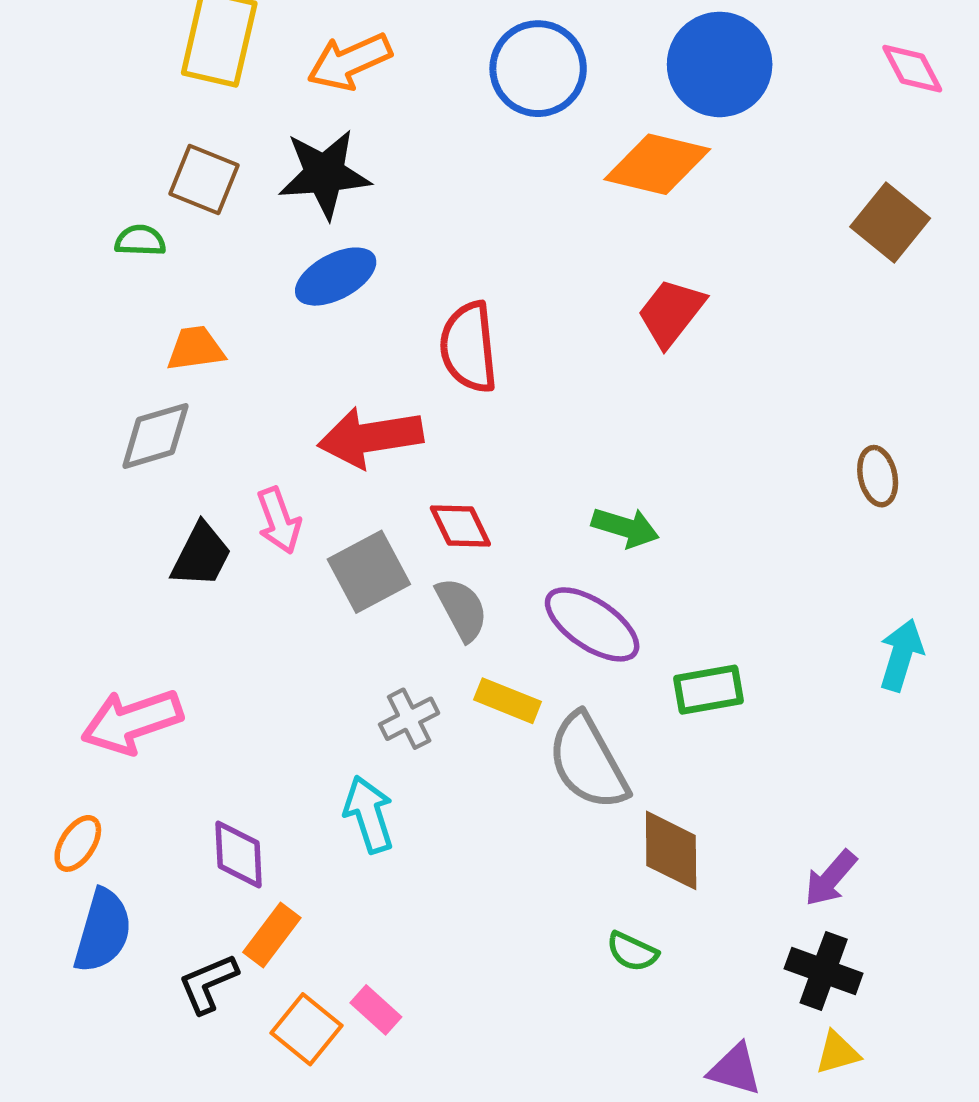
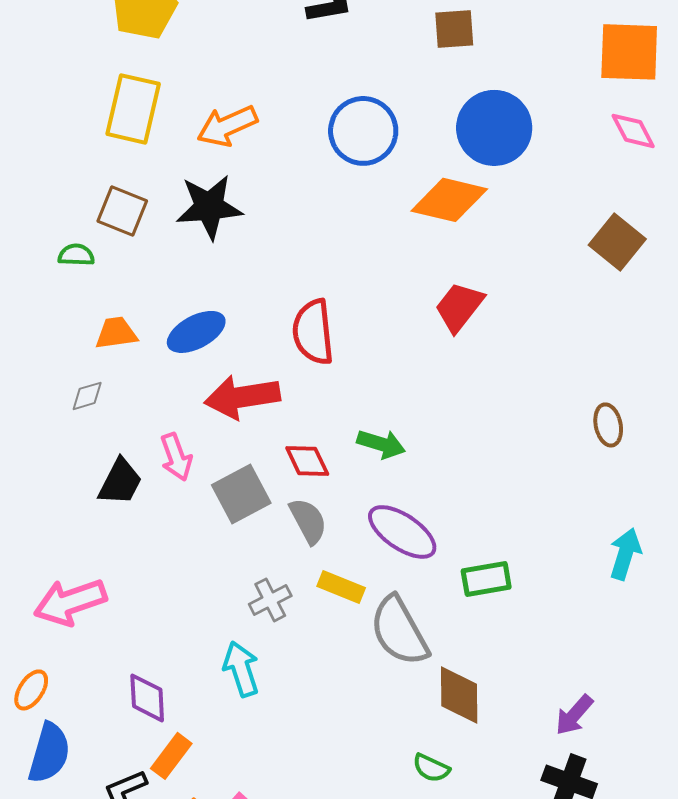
blue ellipse: (336, 277) -> (196, 332), moved
gray diamond: (155, 436) -> (87, 396), size x0.6
green arrow: (625, 527) -> (381, 444), moved

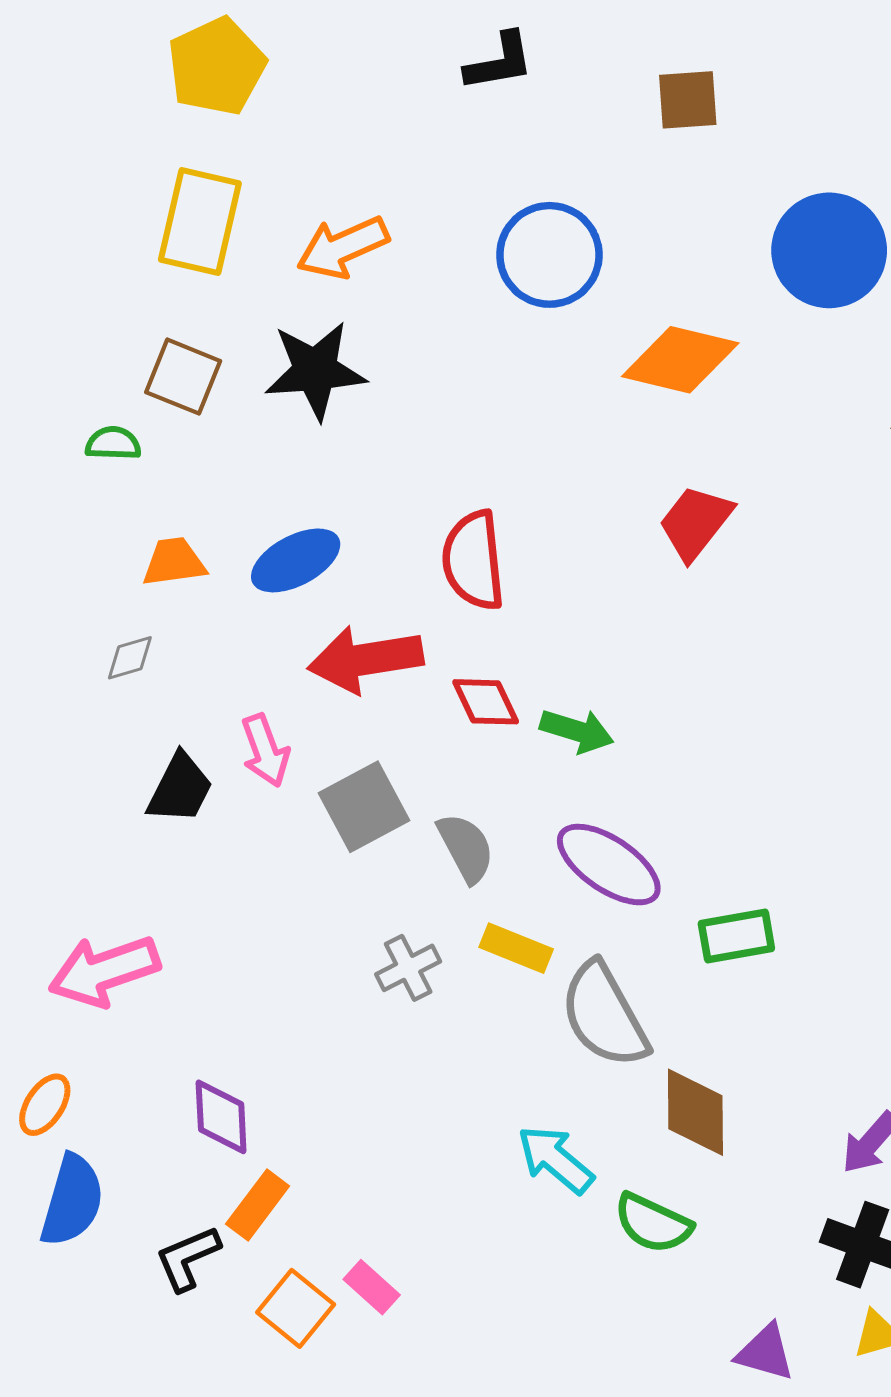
blue circle: (494, 128) -> (829, 250), moved
red diamond: (307, 461) -> (486, 702), moved
cyan arrow: (241, 669) -> (556, 1159), moved, turned -32
green semicircle: (431, 768) -> (653, 1223), size x1.4

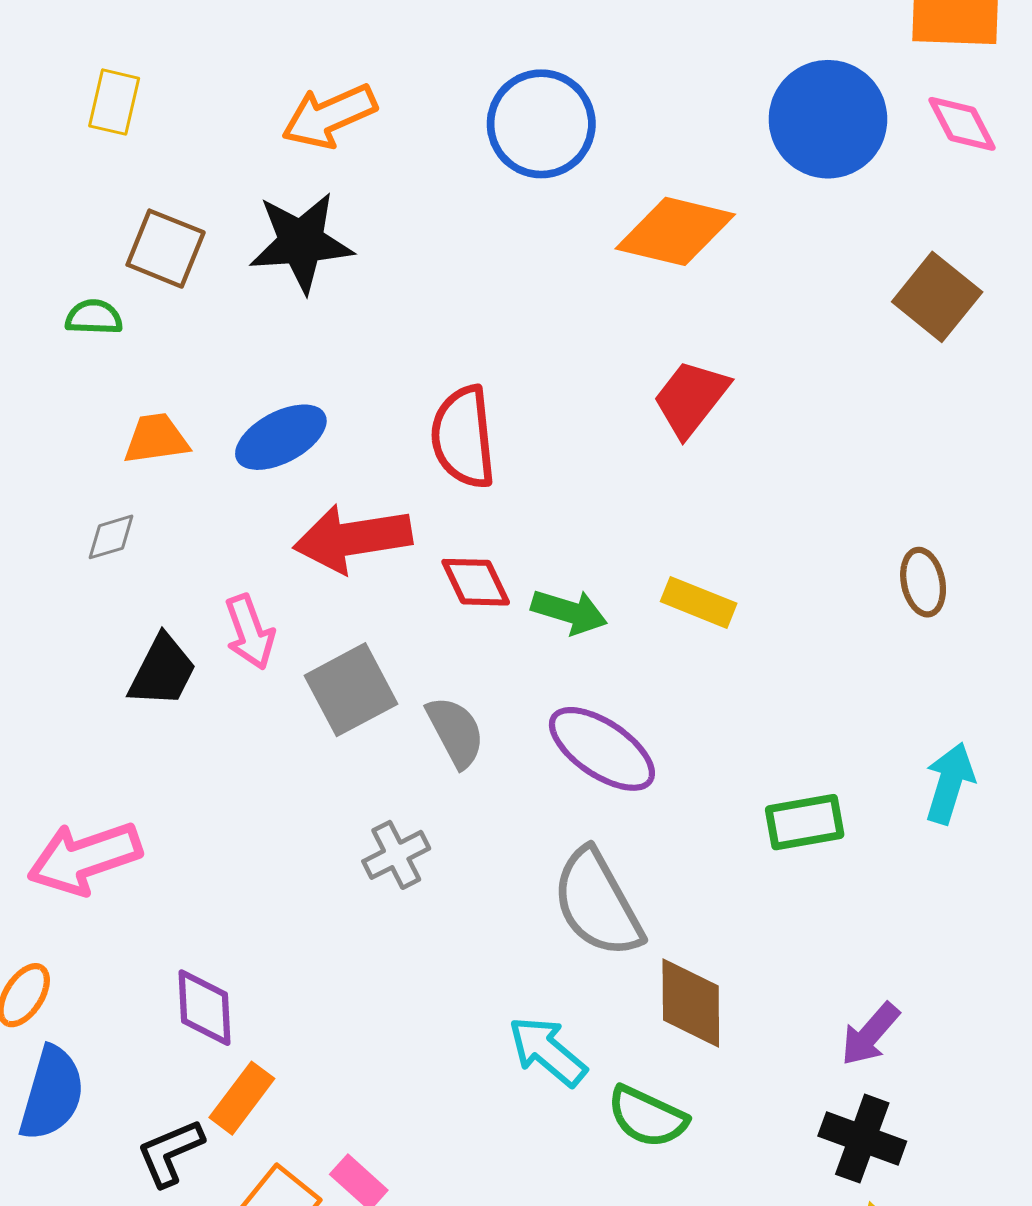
yellow rectangle: (200, 221) -> (114, 102), moved, size x0.6
green rectangle: (736, 936) -> (805, 822), moved
yellow rectangle: (516, 948) -> (699, 602), moved

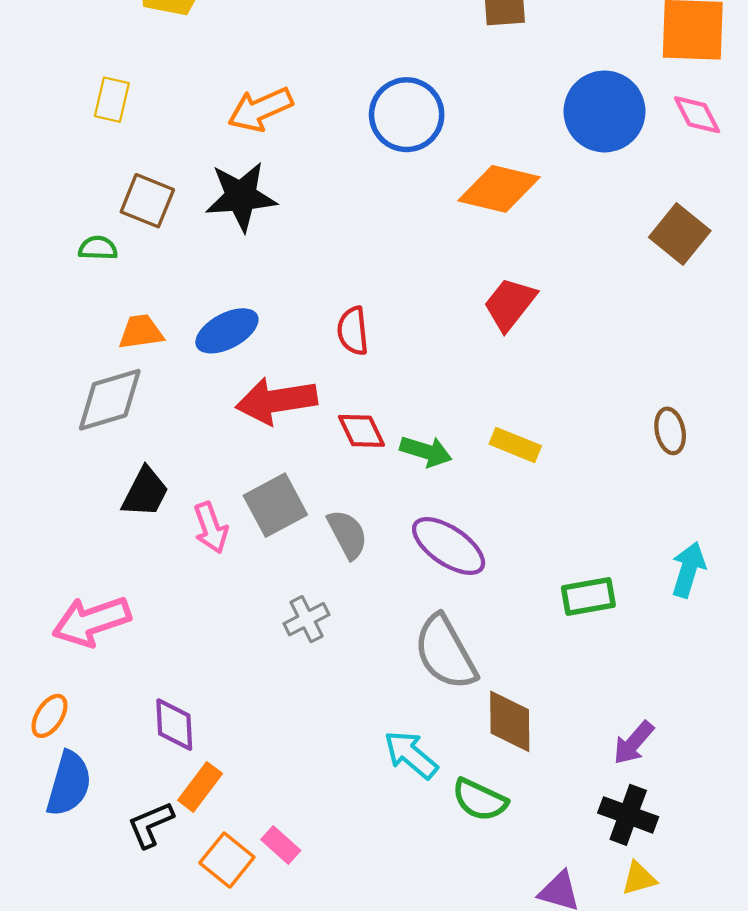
red semicircle: (463, 437) -> (353, 331), size x0.7
gray diamond: (111, 537) -> (110, 400), size x2.0
pink arrow: (250, 632) -> (211, 528), moved

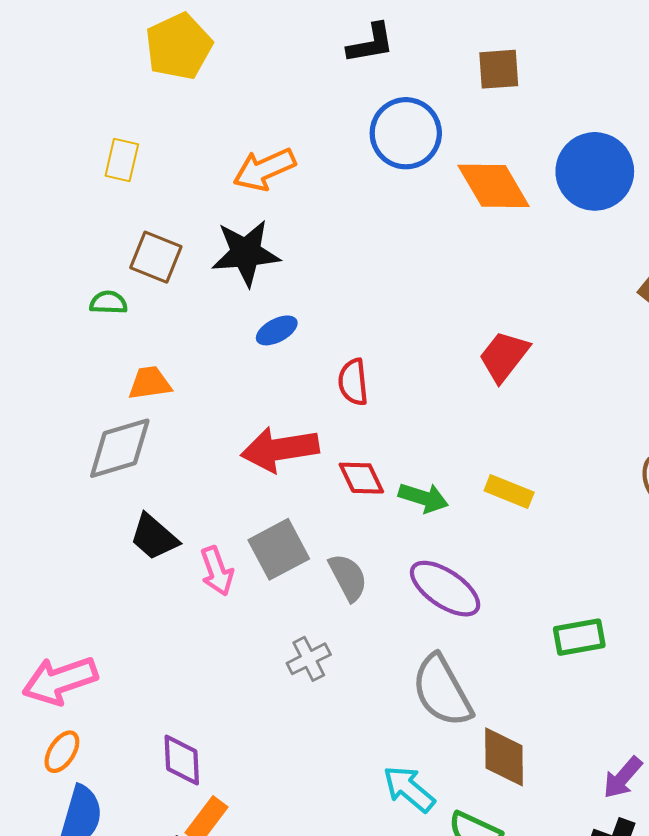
blue circle: (407, 115) -> (406, 133), moved
orange diamond: (499, 189) -> (494, 186), moved, turned 46
blue ellipse: (227, 331) -> (277, 330), moved, size x0.7
black trapezoid: (145, 492) -> (154, 537), turned 104
pink arrow: (91, 621) -> (60, 680), moved

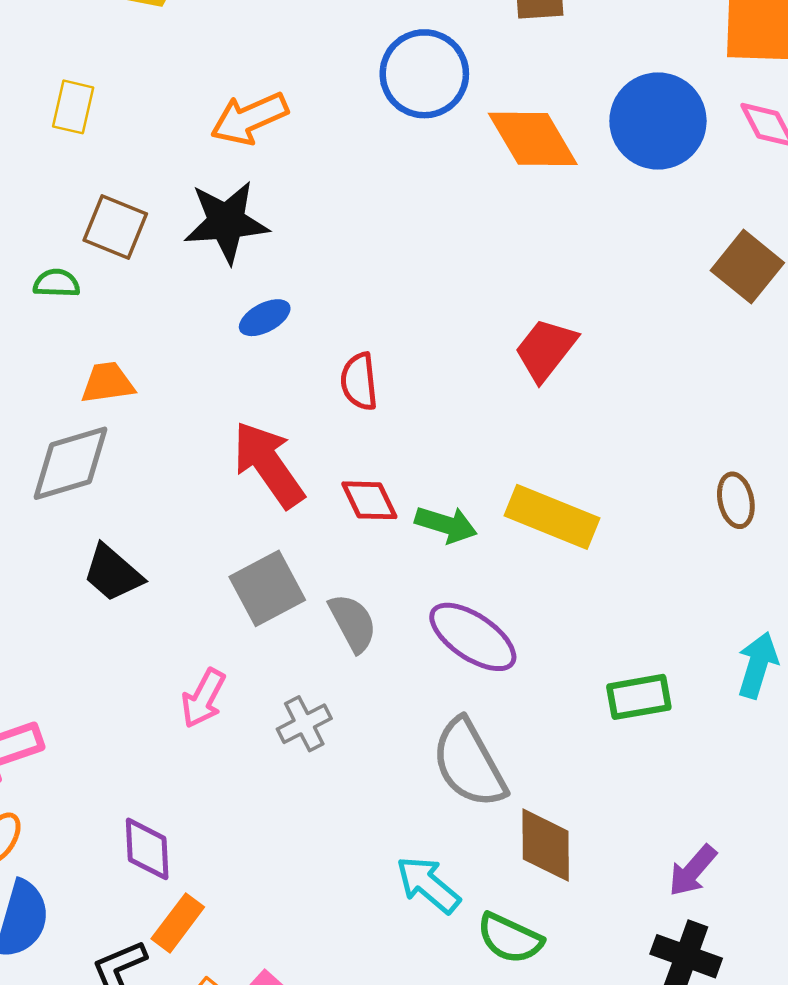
red arrow: (280, 449) -> (268, 465), turned 64
yellow rectangle: (509, 492) -> (552, 517), size x1.5
pink arrow: (217, 571) -> (203, 698), moved, turned 48

